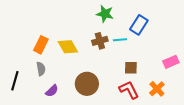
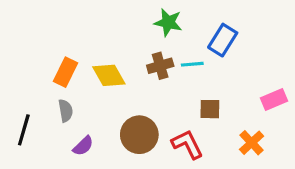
red L-shape: (129, 90) -> (187, 144), moved

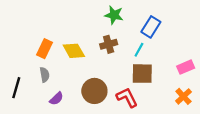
cyan line: (192, 64) -> (139, 50), moved, turned -56
brown square: (210, 109) -> (142, 74), size x1.5
orange cross: (252, 143) -> (183, 96), moved

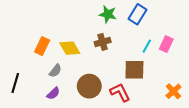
blue rectangle: (151, 27) -> (138, 14), moved
cyan line: (139, 50) -> (147, 46), moved
pink rectangle: (186, 67) -> (166, 44), moved, turned -42
gray semicircle: (45, 75) -> (55, 71), moved, turned 48

